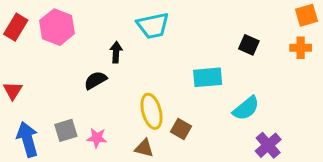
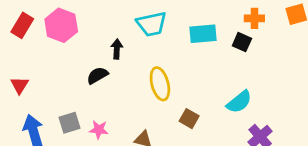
orange cross: (301, 48) -> (254, 18), moved
cyan rectangle: (208, 77) -> (203, 34), moved
yellow ellipse: (152, 111) -> (160, 84), moved
brown square: (181, 129) -> (189, 119), moved

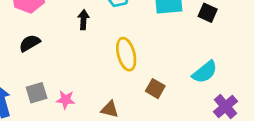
black semicircle: (97, 75) -> (30, 43), moved

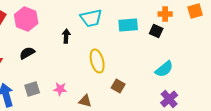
cyan semicircle: (205, 72) -> (164, 69), moved
pink star: (66, 100) -> (60, 89), moved

